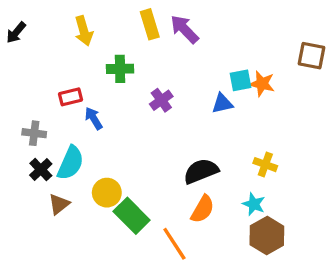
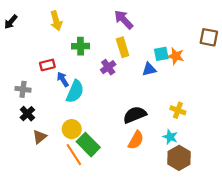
yellow rectangle: (150, 24) -> (123, 47), moved
cyan semicircle: (71, 163) -> (75, 92), moved
orange line: (174, 244) -> (74, 155), moved

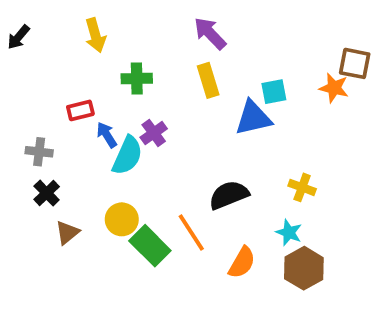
orange star: (176, 56) -> (334, 88), moved
purple cross: (108, 67) -> (154, 133), moved
blue triangle: (149, 69) -> (253, 118), size x1.5
orange semicircle: (136, 140) -> (242, 263), moved
orange line: (74, 155) -> (191, 233), moved

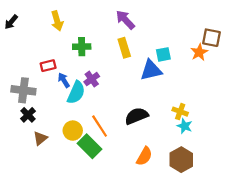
orange star: (334, 88) -> (199, 52), turned 30
gray cross: (39, 152) -> (23, 90), size x1.5
orange line: (191, 233) -> (100, 126), moved
cyan star: (289, 233) -> (185, 126), moved

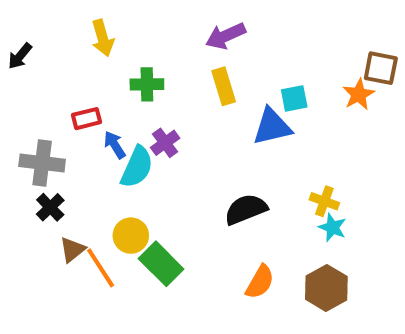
purple arrow: (125, 20) -> (226, 36), turned -70
black arrow: (11, 22) -> (20, 56), moved
orange line: (100, 126) -> (101, 268), moved

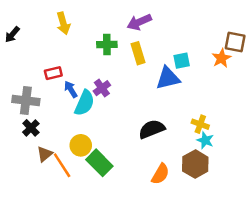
green cross: (147, 84) -> (107, 44), moved
brown hexagon: (326, 288) -> (195, 164), moved

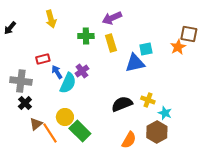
yellow cross: (200, 124) -> (148, 100), moved

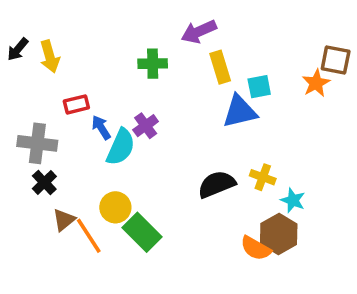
yellow arrow: (51, 19) -> (50, 56), moved
yellow rectangle: (111, 43) -> (220, 67), moved
orange semicircle: (129, 140) -> (256, 248), moved, turned 90

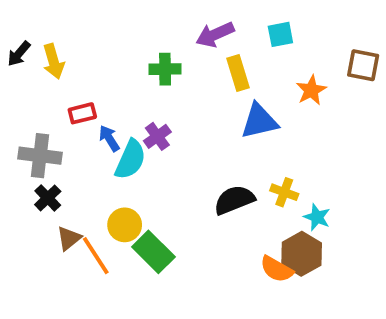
orange star: (316, 83) -> (311, 90), moved
cyan square: (259, 87) -> (280, 34), moved

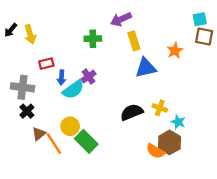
cyan square: (280, 34) -> (200, 19), moved
blue arrow: (109, 138) -> (61, 78), turned -144
cyan semicircle: (130, 160) -> (73, 90), turned 30

